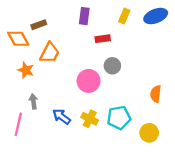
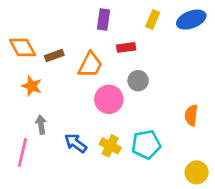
brown rectangle: (39, 25) -> (54, 55), moved
orange trapezoid: (50, 53) -> (90, 65), moved
yellow circle: (149, 133) -> (197, 172), moved

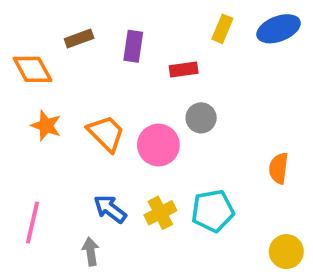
purple rectangle: (104, 20) -> (133, 46), moved
brown rectangle: (54, 55) -> (79, 38), moved
orange trapezoid: (90, 65) -> (106, 133), moved, turned -72
gray arrow: (41, 125) -> (91, 252), moved
yellow cross: (110, 146) -> (160, 213), turned 36

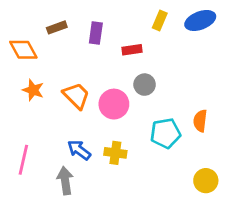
cyan pentagon: (213, 211) -> (165, 133), moved
yellow cross: (160, 213) -> (115, 153), turned 35
gray arrow: (91, 252) -> (65, 181), size x1.4

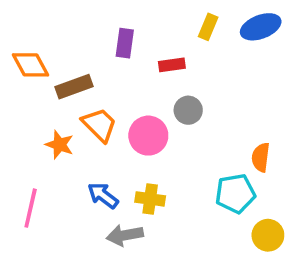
brown rectangle: (57, 27) -> (74, 87), moved, size x1.4
orange star: (33, 90) -> (60, 145), moved
cyan pentagon: (165, 133) -> (235, 194), moved
gray arrow: (65, 181) -> (125, 235), moved, turned -92

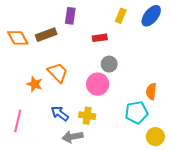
blue ellipse: (261, 27) -> (151, 16), turned -30
purple rectangle: (125, 43) -> (70, 16), moved
brown rectangle: (74, 87) -> (46, 35), moved
pink circle: (148, 136) -> (98, 84), moved

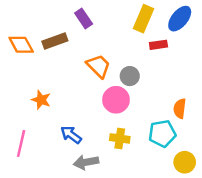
purple rectangle: (70, 16) -> (84, 19), turned -42
yellow rectangle: (121, 16) -> (143, 19), size x1.5
red rectangle: (100, 38) -> (158, 45), moved
orange trapezoid: (58, 72) -> (99, 66), moved
yellow cross: (87, 116) -> (120, 138), moved

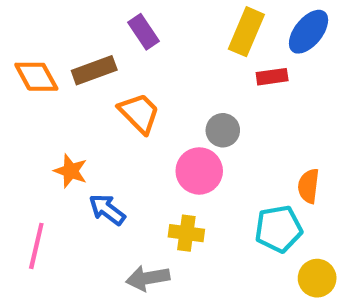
orange trapezoid: (99, 66) -> (139, 113), moved
blue arrow: (71, 135) -> (107, 210), moved
yellow cross: (120, 138) -> (186, 233), moved

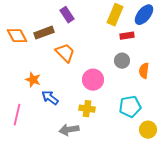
gray circle: (223, 130) -> (122, 61), moved
orange semicircle: (309, 186) -> (144, 71), moved

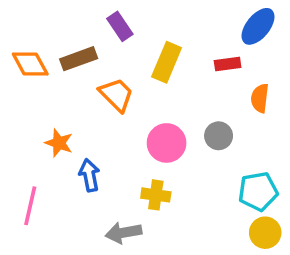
yellow rectangle: (115, 15) -> (167, 62), moved
gray circle: (122, 61) -> (219, 136), moved
orange semicircle: (144, 71) -> (260, 98), moved
blue arrow: (50, 98) -> (89, 175), turned 42
cyan pentagon: (130, 107) -> (258, 191), moved

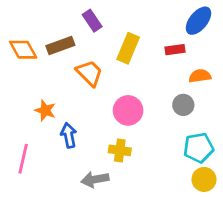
orange semicircle: (260, 98) -> (200, 76), turned 75
gray circle: (219, 136) -> (183, 105), moved

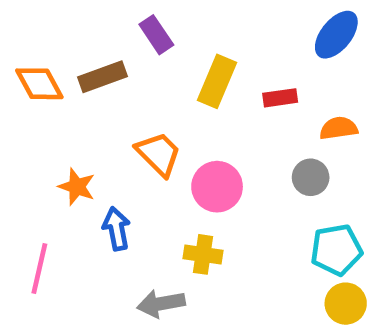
red rectangle: (175, 50) -> (280, 98), moved
orange trapezoid: (89, 73) -> (159, 154), moved

